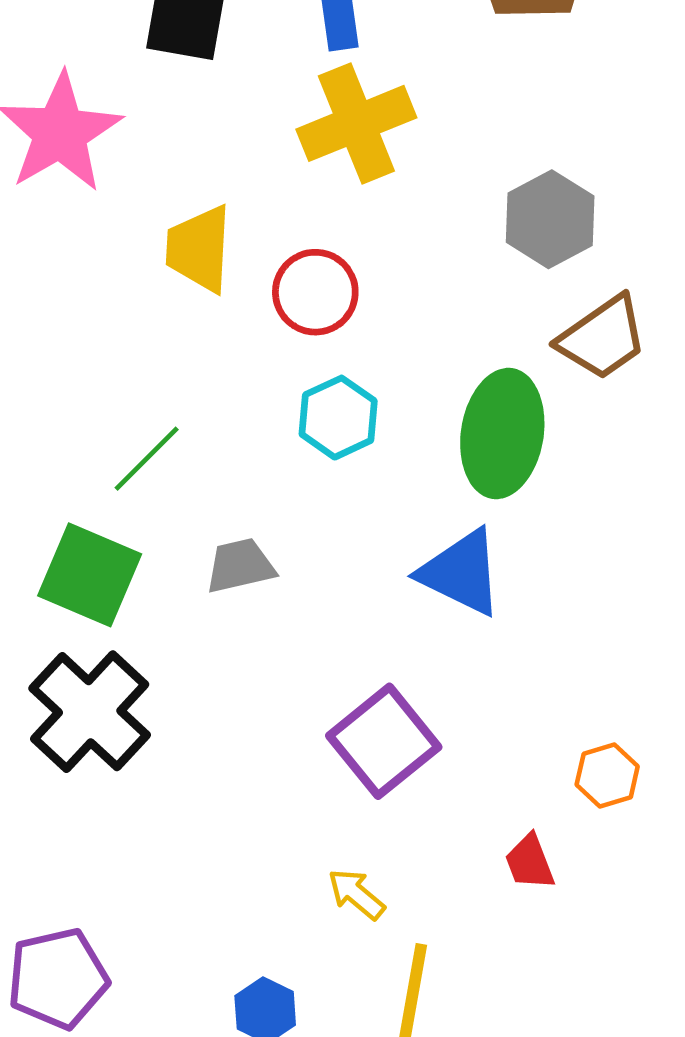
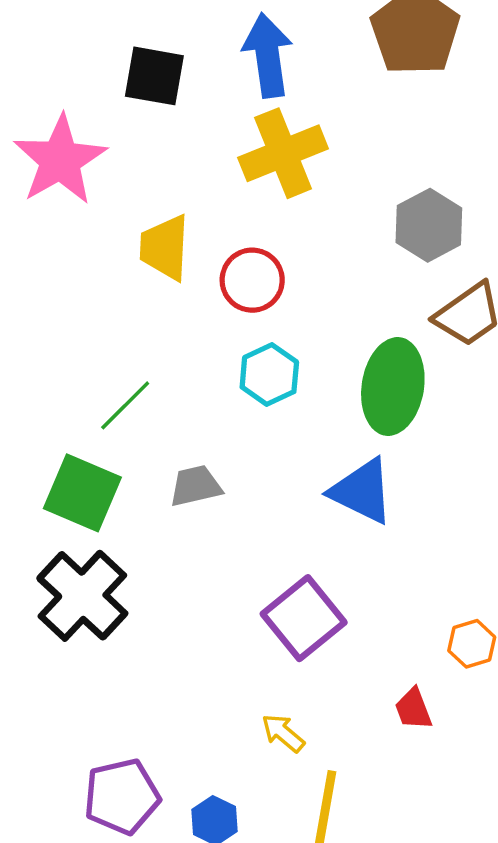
purple pentagon: (58, 978) -> (122, 796), moved

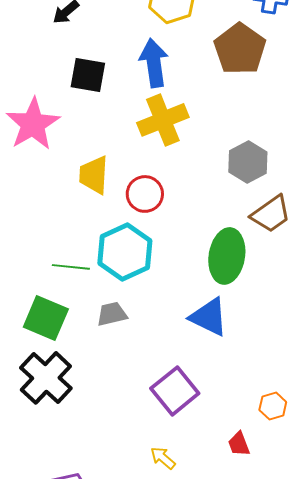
cyan hexagon: (269, 374) -> (125, 252), moved, size x1.6
green line: (125, 405) -> (71, 267), turned 51

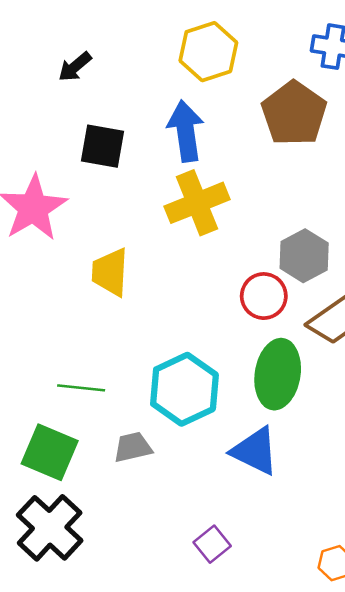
red circle: (145, 194) -> (264, 296), moved
cyan hexagon: (125, 252) -> (184, 389), moved
purple square: (175, 391) -> (212, 544), size x0.6

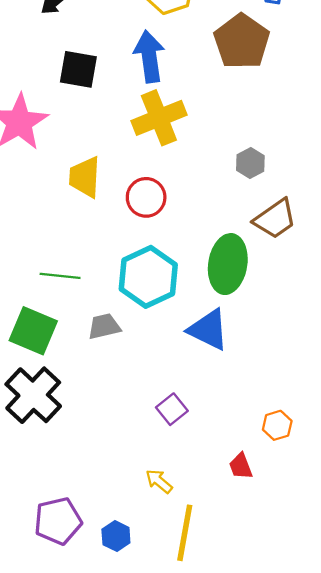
gray hexagon: (304, 256) -> (250, 163), size x0.7
red circle: (264, 296) -> (146, 197), moved

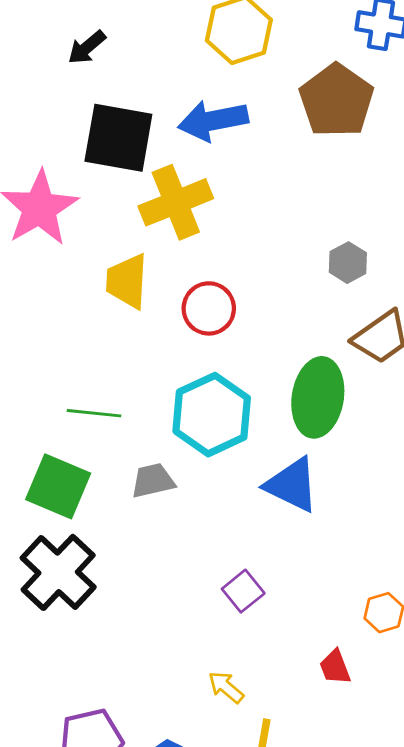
blue arrow: (149, 57) -> (213, 121), turned -93
black square: (78, 69) -> (118, 138), size x1.4
yellow cross: (159, 118) -> (176, 202), moved

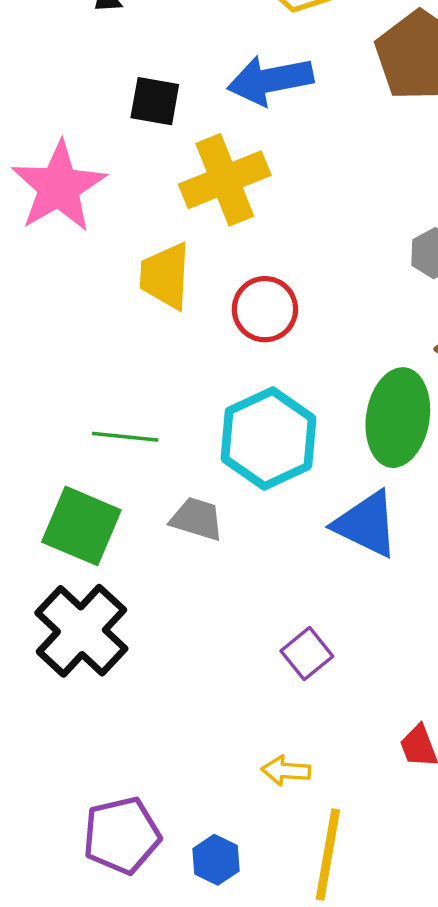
black square: (118, 138) -> (155, 101), size x0.6
gray trapezoid: (153, 481) -> (197, 519), turned 30
yellow arrow: (226, 687) -> (286, 771), turned -36

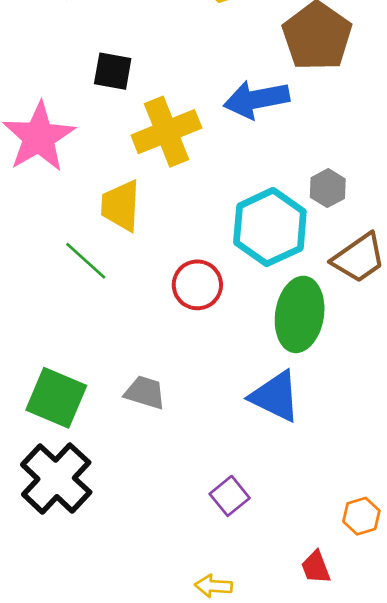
blue arrow: (270, 80) -> (257, 99), moved
red circle: (265, 309) -> (197, 285), moved
green line: (125, 437) -> (86, 261), moved, turned 36
cyan hexagon: (268, 439) -> (270, 227), moved

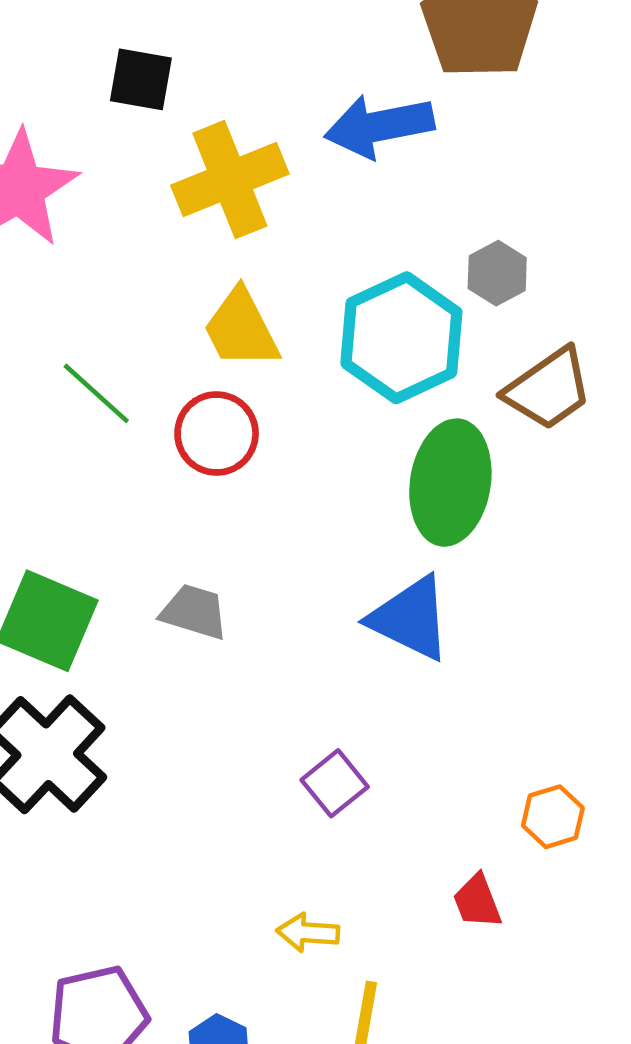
yellow trapezoid: (121, 206) -> (241, 329), moved, turned -30
red circle: (197, 285) -> (217, 434), moved

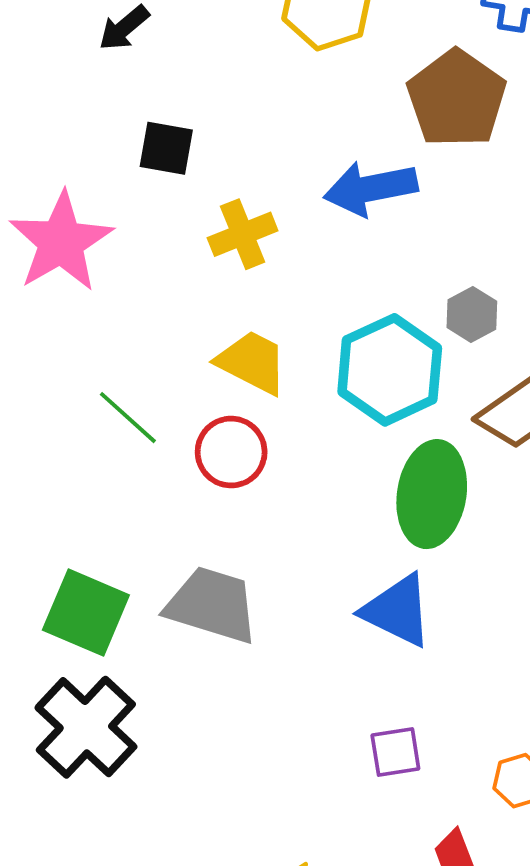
yellow cross: (230, 180) -> (243, 234), size x0.7
yellow trapezoid: (241, 329) -> (252, 362), turned 144
gray trapezoid: (194, 612) -> (212, 605), size x1.6
purple square: (335, 783) -> (395, 752), moved, turned 30

